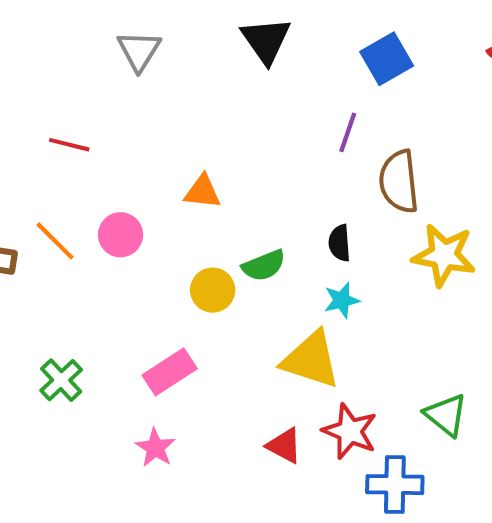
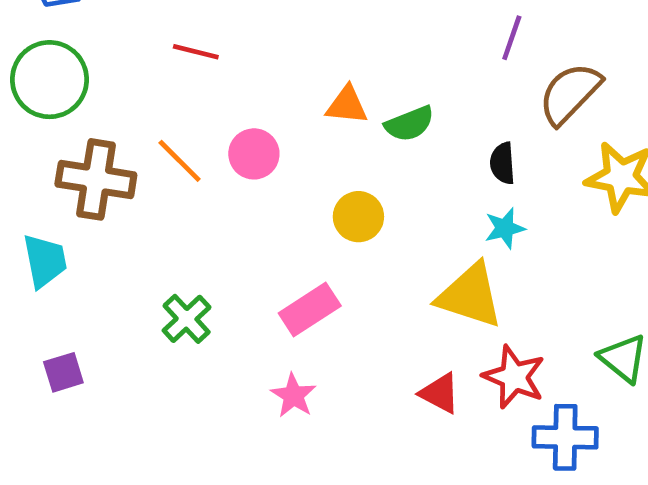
brown semicircle: (399, 182) -> (570, 94), turned 50
green semicircle: (264, 265) -> (410, 124), moved

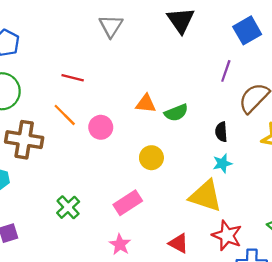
orange line: (180, 161) -> (65, 115), moved
red triangle: (440, 393) -> (178, 243), moved

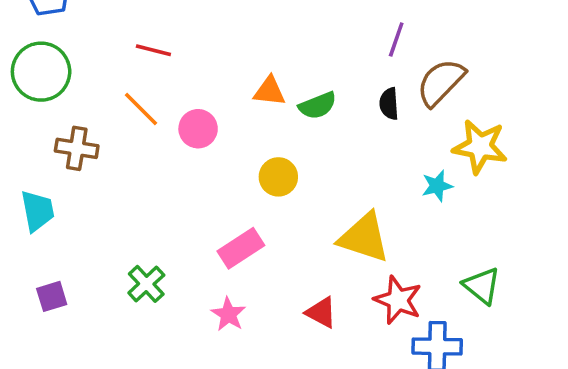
black semicircle: (221, 132) -> (389, 104), moved
brown cross: (24, 140) -> (77, 148), size x0.7
cyan star: (222, 163) -> (437, 186), moved
green cross: (68, 207) -> (146, 284), moved

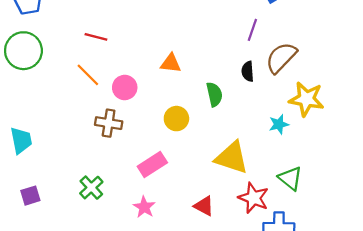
green semicircle: (318, 106) -> (214, 94), moved, turned -80
brown cross: (77, 148) -> (109, 123), moved
green triangle: (482, 286) -> (290, 178), moved

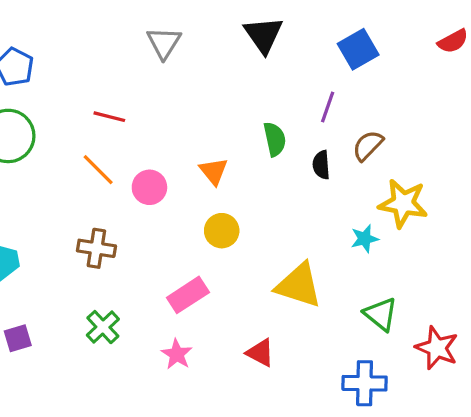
brown semicircle: (281, 58) -> (368, 146), size x0.7
orange triangle: (171, 63) -> (214, 171), moved, turned 45
green semicircle: (214, 94) -> (275, 139), moved
brown cross: (109, 123) -> (96, 248), moved
red star: (254, 198) -> (437, 348), moved

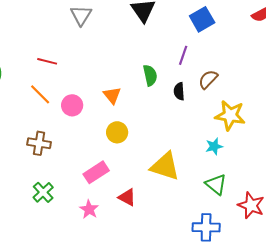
cyan star: (365, 239) -> (214, 146), moved
red triangle: (260, 353) -> (127, 197), moved

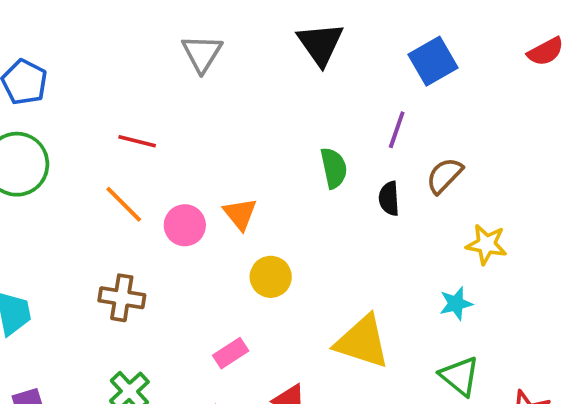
orange triangle: (112, 95) -> (240, 214), moved
yellow star: (230, 115) -> (486, 244), size x0.7
pink rectangle: (96, 172) -> (231, 353), size x0.7

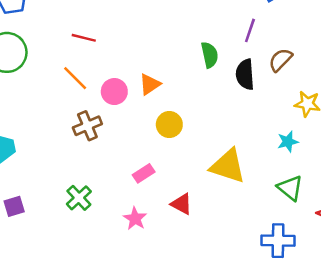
black semicircle: (389, 199) -> (245, 74), size x1.4
orange triangle: (240, 214) -> (150, 84), turned 35
brown cross: (122, 298) -> (87, 126), moved, turned -32

